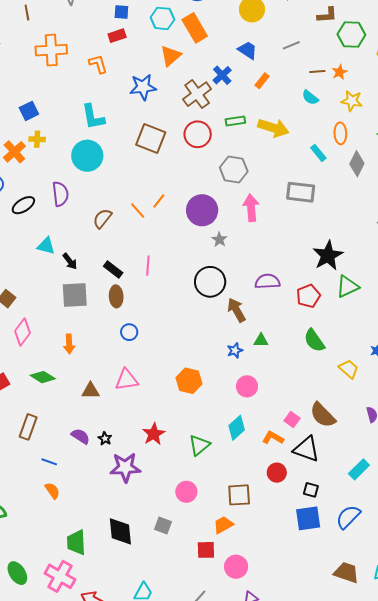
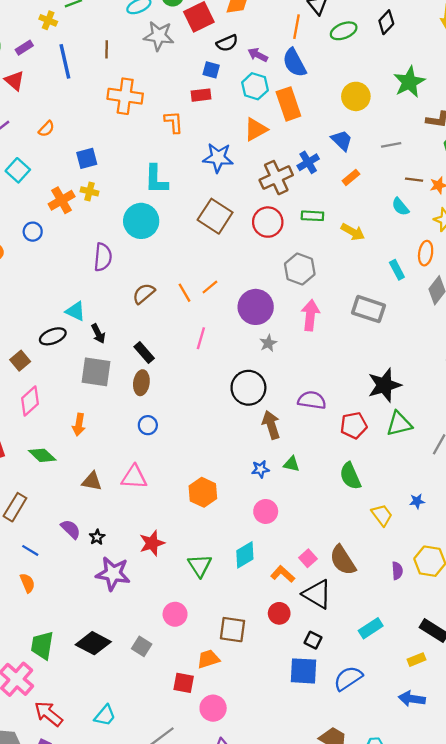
yellow arrow: (273, 128) -> (353, 232), size x0.7
black ellipse: (23, 205) -> (53, 336), moved
pink line: (148, 266) -> (201, 338), moved
green triangle: (199, 445) -> (200, 566), turned -35
black diamond: (120, 531) -> (93, 643), turned -68

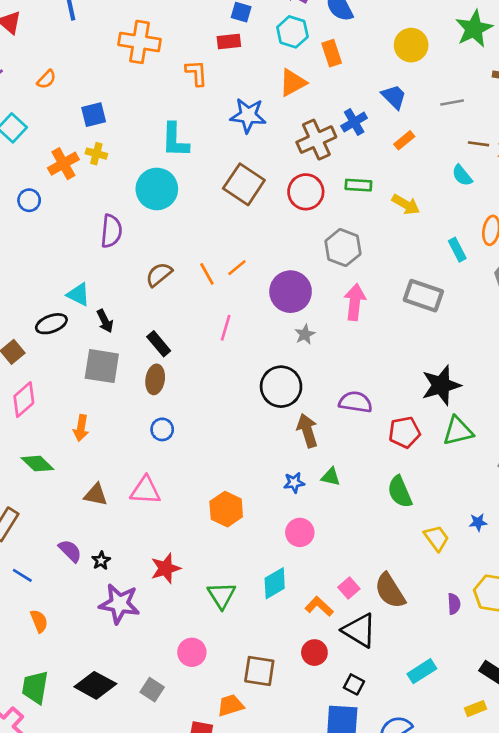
orange rectangle: (288, 104) -> (332, 53), size x0.7
orange semicircle: (27, 583) -> (39, 621), moved

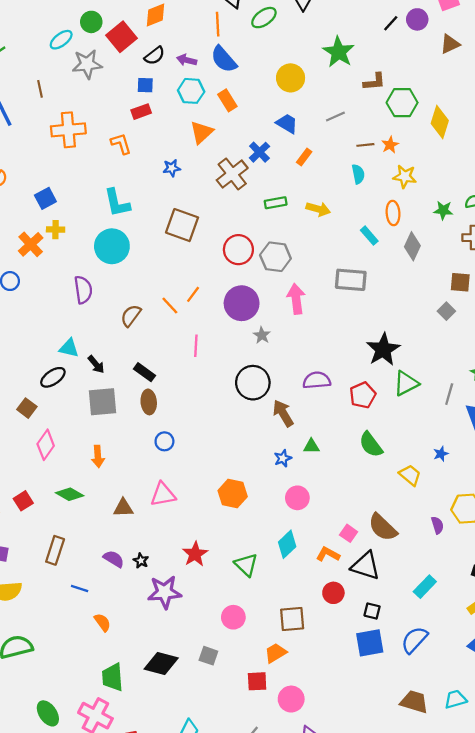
blue star: (248, 115) -> (172, 168), size x0.6
cyan semicircle: (462, 175) -> (358, 174), turned -138
red circle: (306, 192) -> (238, 250), moved

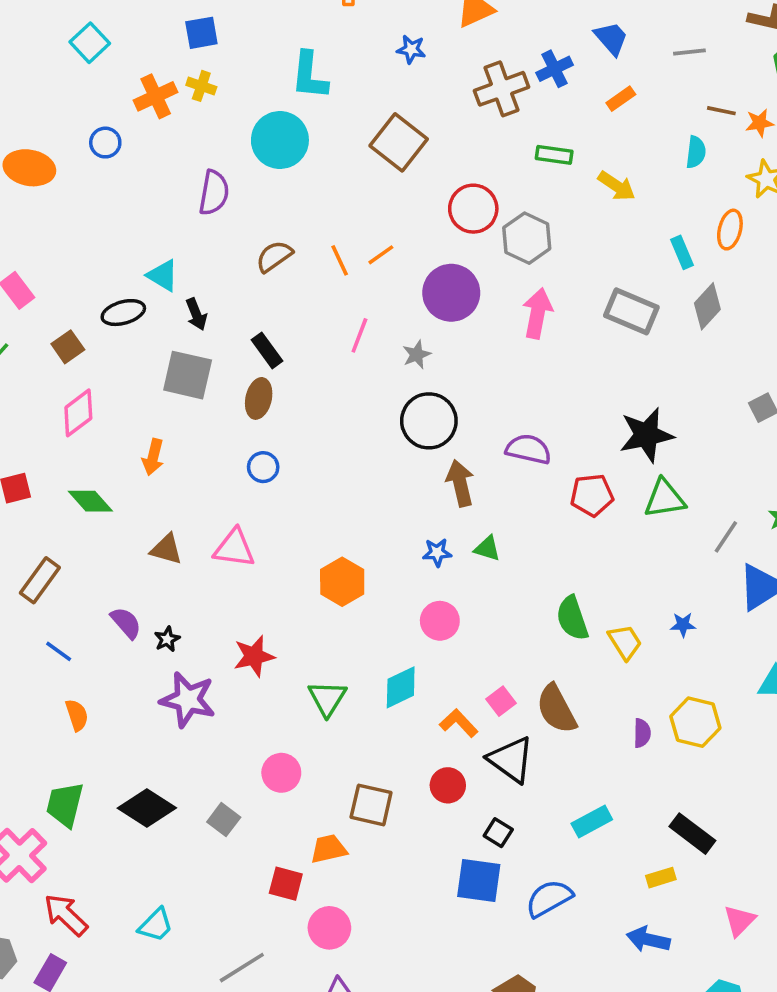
gray diamond: (412, 246) -> (707, 306), moved
gray star: (262, 335) -> (417, 355), moved
green semicircle: (371, 445) -> (572, 618), moved

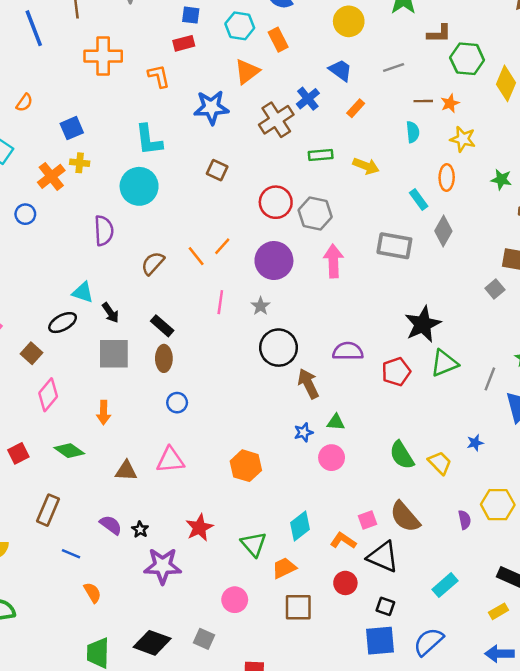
blue star: (411, 49) -> (211, 107), size x1.8
brown square: (399, 142) -> (217, 170), size x0.6
pink circle: (440, 621) -> (332, 458), moved
pink square: (501, 701) -> (368, 520), turned 30
orange trapezoid: (329, 849) -> (284, 568), moved

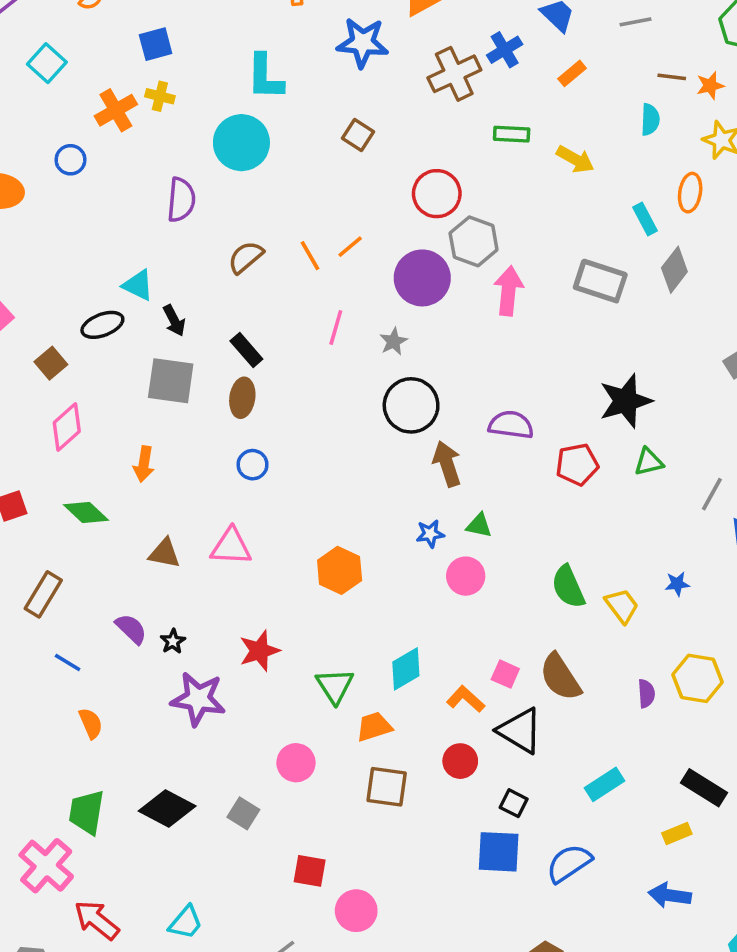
gray hexagon: (315, 213) -> (474, 241), moved
green triangle: (444, 363) -> (649, 462), size x0.7
pink square: (368, 520) -> (505, 674), turned 36

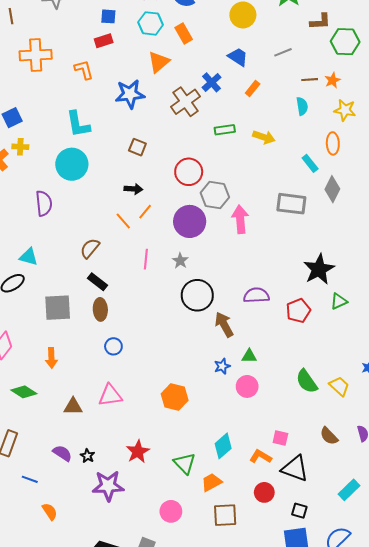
brown semicircle: (246, 257) -> (90, 248), moved
black arrow: (174, 320) -> (133, 189), moved, turned -48
brown semicircle: (560, 677) -> (329, 436), moved, size x0.7

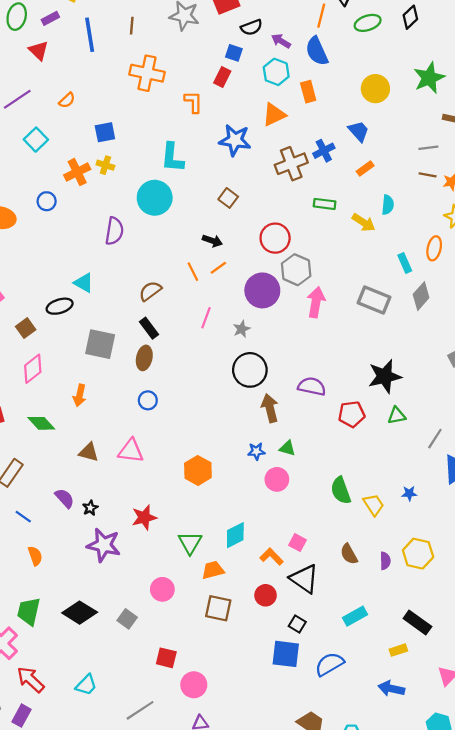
red rectangle: (104, 41) -> (222, 77), turned -60
gray line: (283, 52) -> (428, 148), moved
cyan semicircle: (302, 106) -> (388, 205), moved

